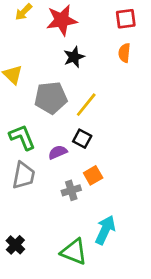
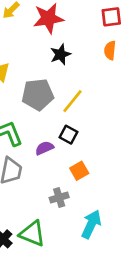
gray cross: (71, 190) -> (59, 197), moved
green triangle: (74, 252) -> (32, 234), moved

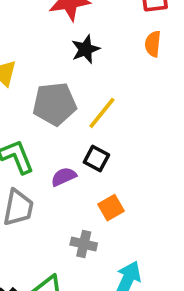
gray cross: (59, 197) -> (84, 244), turned 30

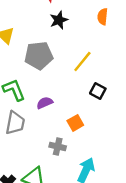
yellow line: (102, 113) -> (82, 61), moved
black square: (96, 158) -> (98, 91), moved

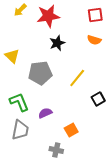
orange semicircle: (103, 17) -> (94, 40), turned -80
black square: (98, 91) -> (98, 99), moved, turned 32

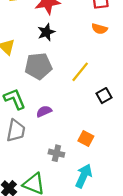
black star: (57, 43) -> (46, 32), moved
orange square: (71, 130) -> (86, 139), moved, turned -32

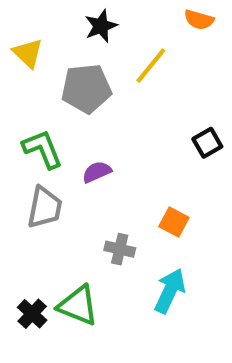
yellow line: (80, 72) -> (151, 66), moved

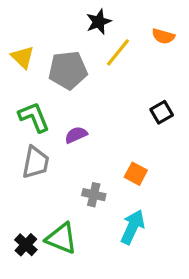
orange semicircle: (199, 20) -> (163, 36), moved
black star: (101, 26) -> (99, 22), moved
yellow triangle: (28, 53) -> (23, 57), moved

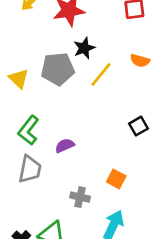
gray pentagon: (68, 70) -> (58, 69), moved
green L-shape: (34, 117) -> (28, 130), turned -120

